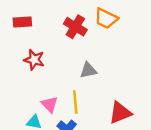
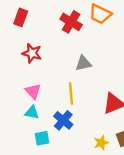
red rectangle: (22, 22) -> (21, 17), turned -66
pink triangle: (49, 104) -> (33, 91), moved

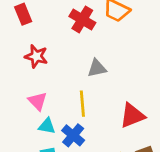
red rectangle: (21, 17) -> (23, 14), turned -42
cyan triangle: (32, 113) -> (47, 126), moved

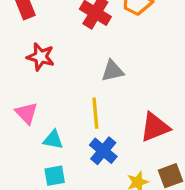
pink triangle: (38, 101) -> (26, 113), moved
blue cross: (73, 135) -> (103, 151), moved

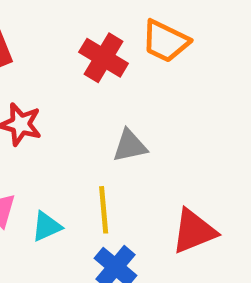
cyan triangle: (53, 140) -> (47, 227), moved, turned -35

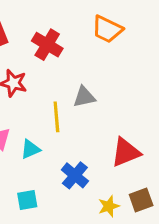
red cross: (104, 58) -> (47, 45), moved
yellow line: (104, 210) -> (56, 117), moved

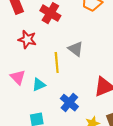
gray triangle: (84, 97) -> (76, 49), turned 49

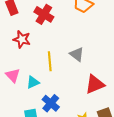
gray triangle: (76, 49) -> (77, 54), moved
blue cross: (69, 103) -> (51, 103), moved

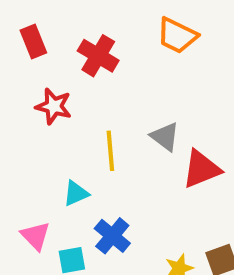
pink triangle: (13, 75) -> (35, 236), moved
red triangle: (95, 84) -> (201, 169), moved

